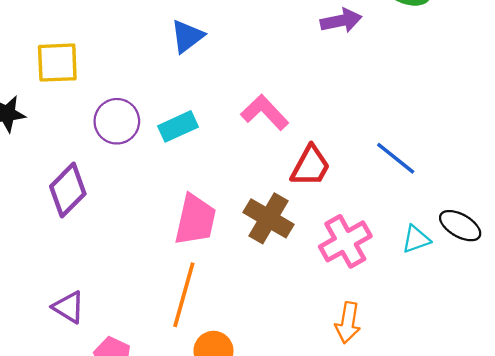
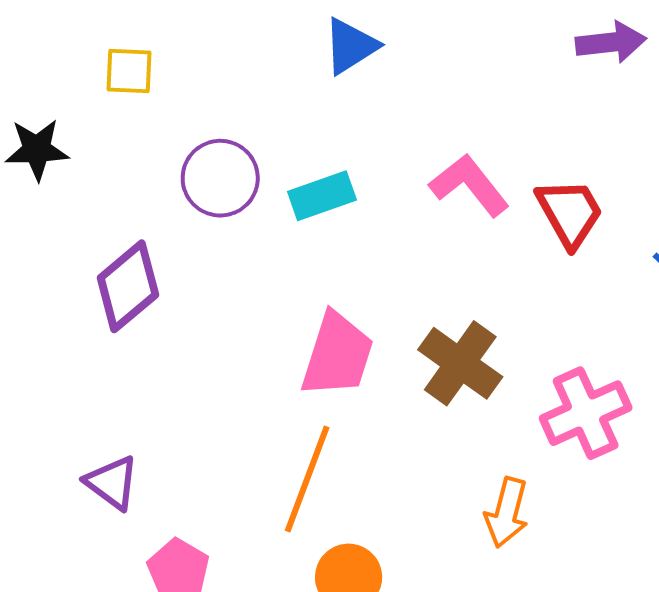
yellow square: (57, 63) -> (129, 71), size x0.7
red trapezoid: (310, 166) -> (570, 213), moved, turned -63
orange arrow: (348, 323) -> (507, 513), moved

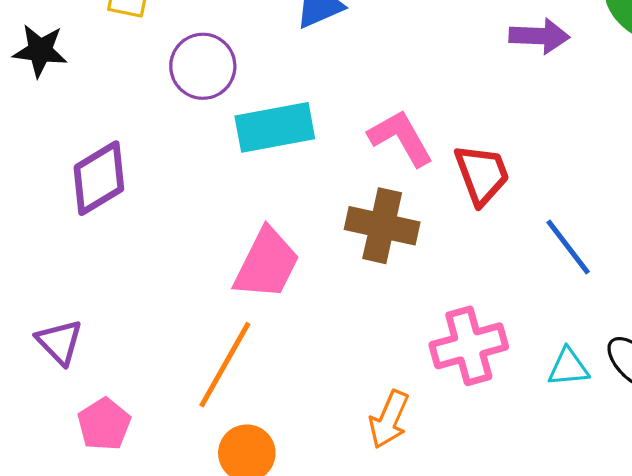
purple circle: (220, 178) -> (203, 66), moved
cyan rectangle: (322, 196) -> (275, 127), size x1.4
brown cross: (460, 363) -> (382, 226), moved, turned -32

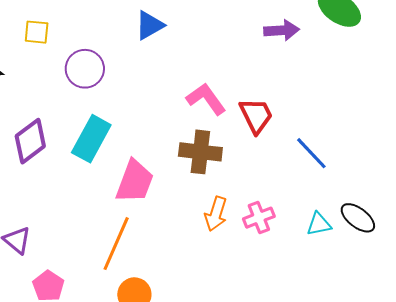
cyan rectangle: (275, 127) -> (91, 139), moved, turned -45
pink cross: (469, 346) -> (259, 218), size x0.7
orange arrow: (389, 419) -> (216, 214), moved

